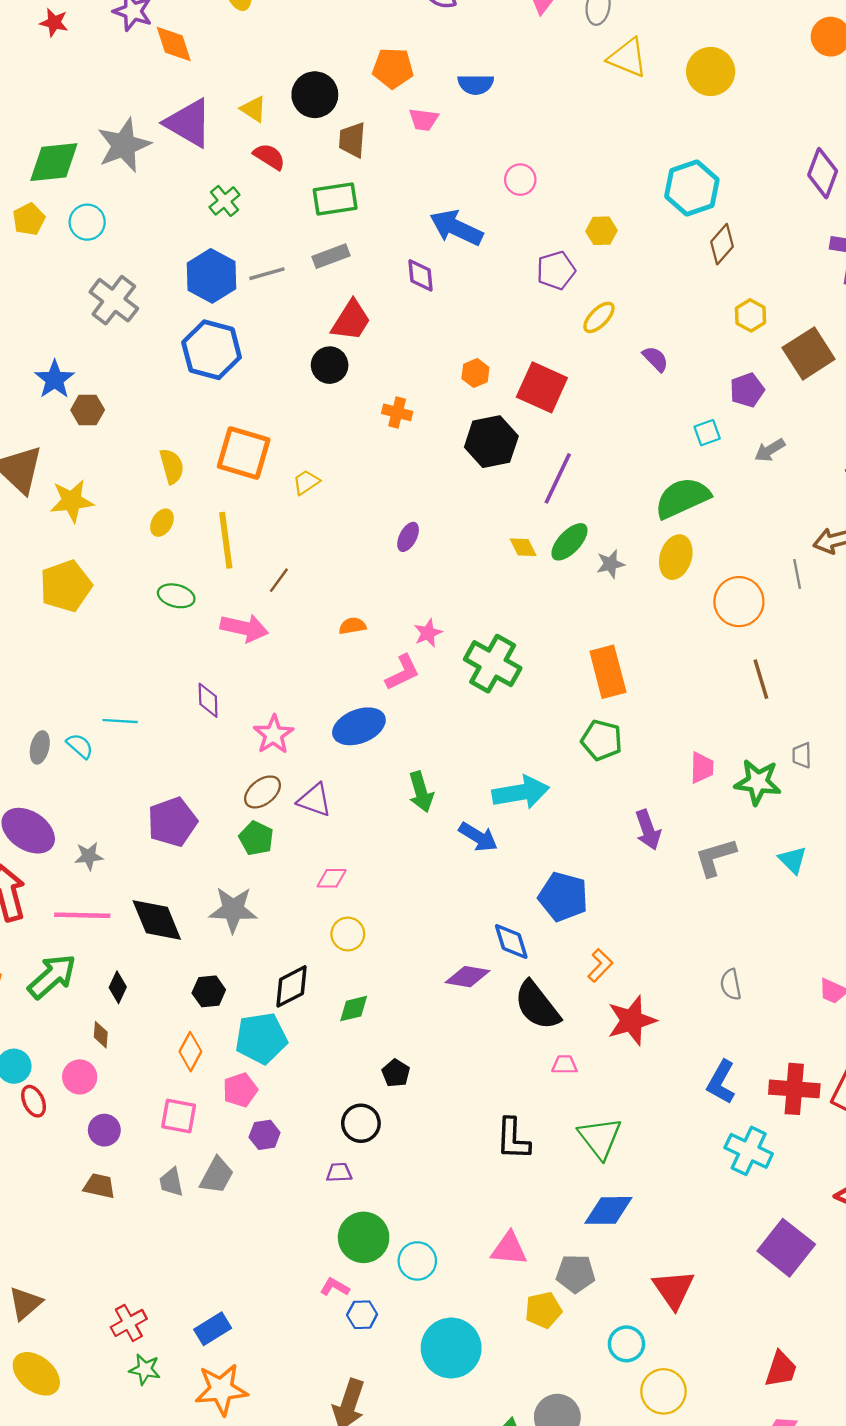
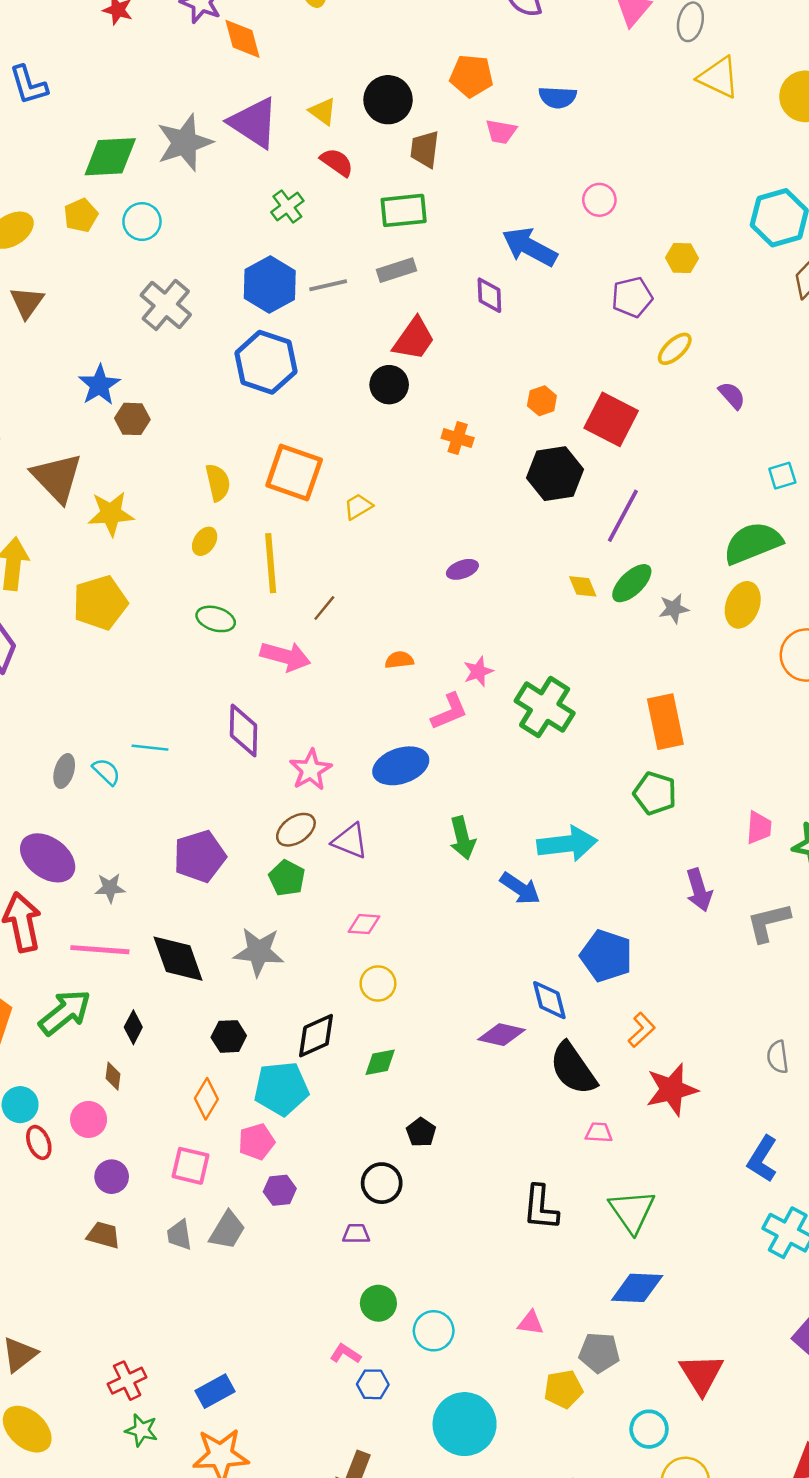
purple ellipse: (408, 537) -> (462, 569), turned 40
purple diamond: (208, 700) -> (244, 730), size x1.4
green circle: (364, 1237) -> (378, 1303), size x0.7
pink triangle: (509, 1249) -> (531, 1323), size x0.7

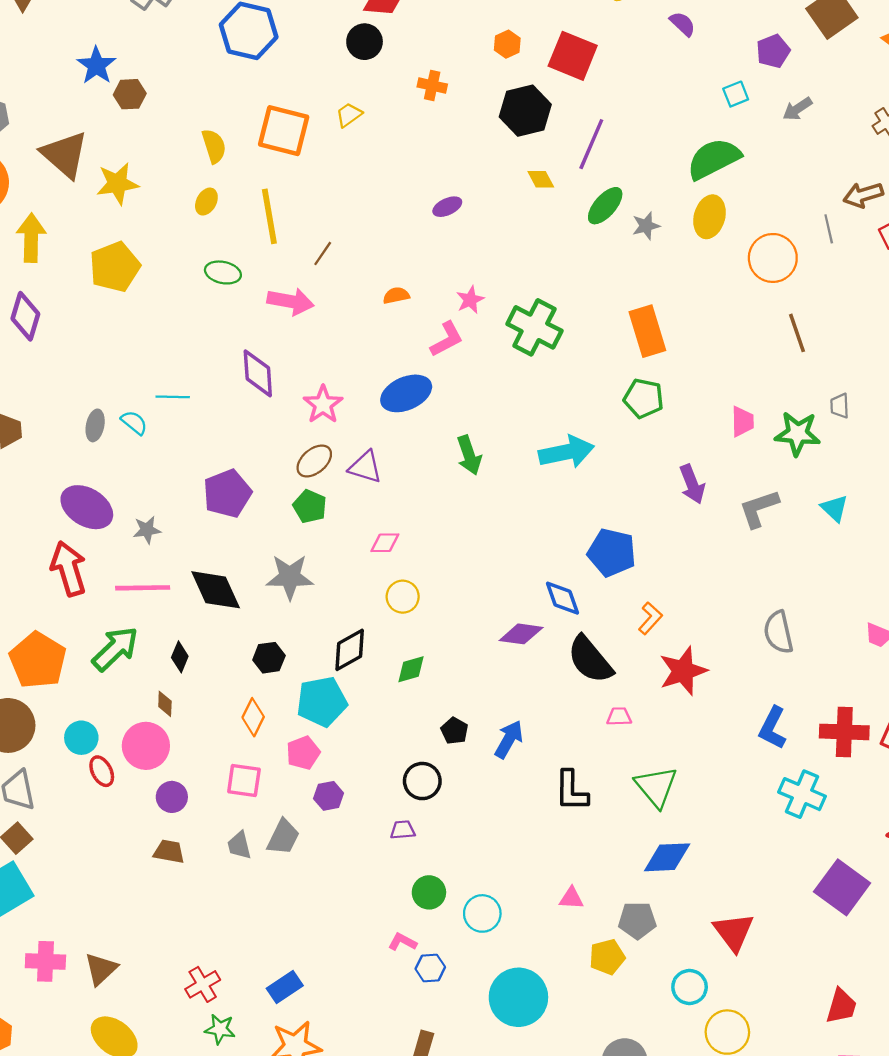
yellow trapezoid: (358, 506) -> (349, 115), moved
yellow diamond: (583, 586) -> (541, 179), moved
blue arrow: (520, 888) -> (509, 739), moved, turned -90
gray semicircle: (778, 1057) -> (778, 632), size x1.4
pink circle: (89, 1119) -> (146, 746), size x1.4

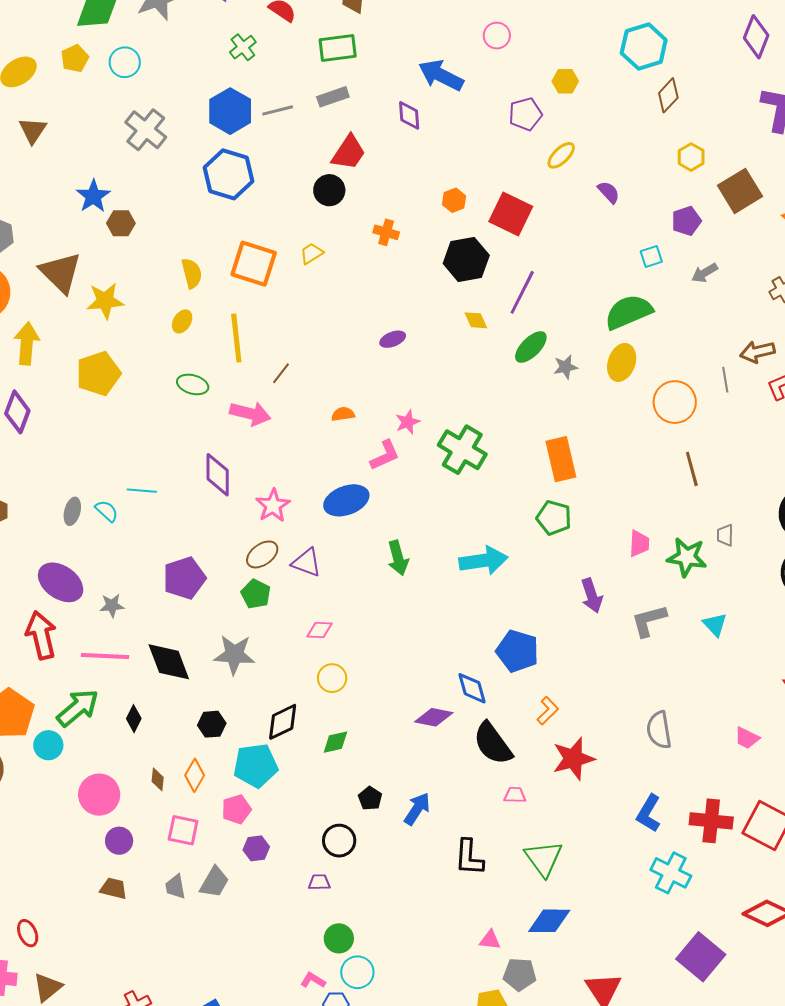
brown diamond: (165, 704) -> (158, 779), moved
cyan circle: (81, 738) -> (48, 745), moved
red ellipse: (102, 771) -> (28, 933), moved
pink triangle: (571, 898) -> (490, 940), moved
cyan circle: (482, 913) -> (357, 972), moved

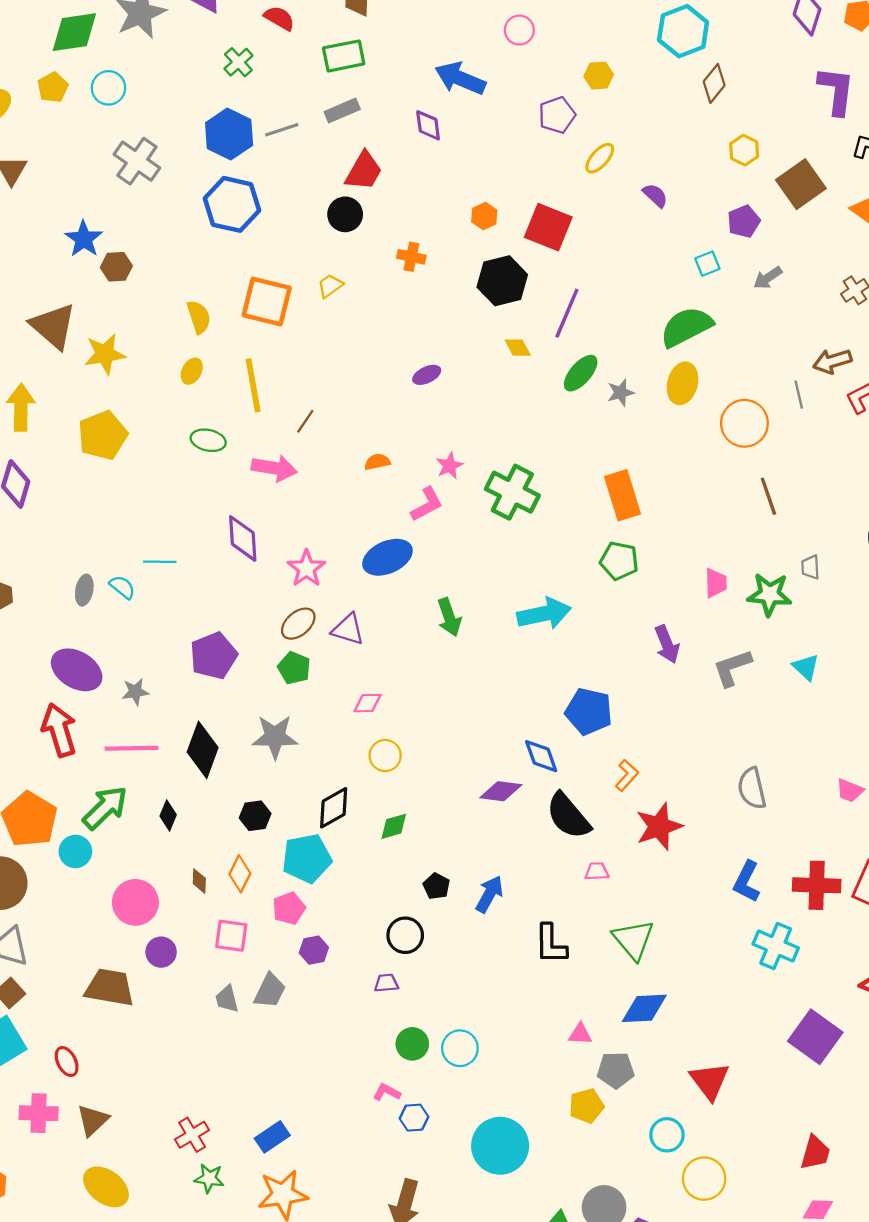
black diamond: (169, 662) -> (203, 750), turned 45
brown trapezoid: (114, 888) -> (110, 988), moved, size x1.6
cyan circle: (357, 972) -> (460, 1048), moved

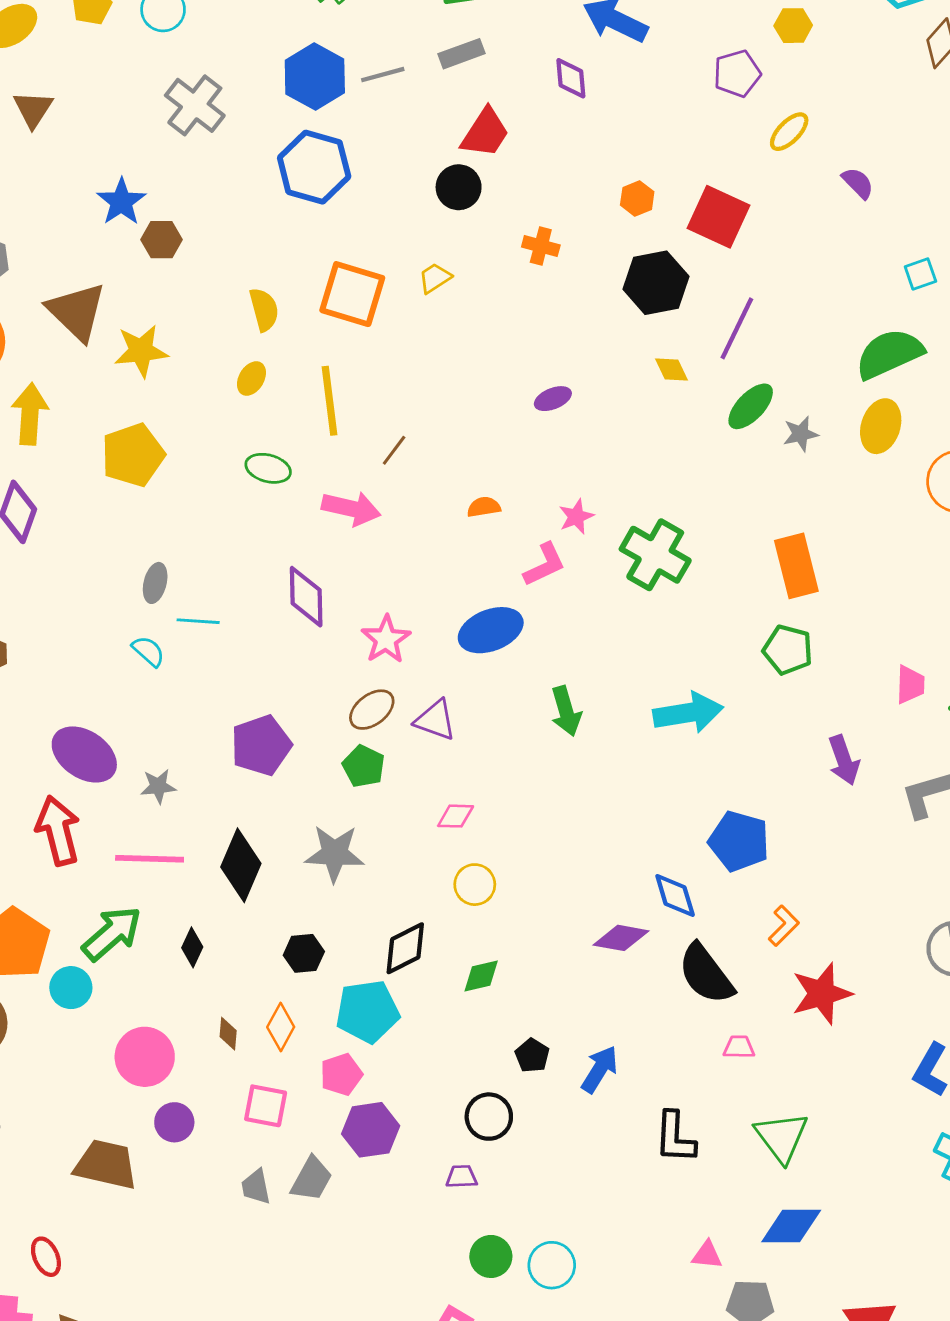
gray ellipse: (84, 590) -> (155, 583), moved
purple hexagon: (314, 950) -> (371, 1130), size x1.5

